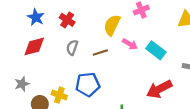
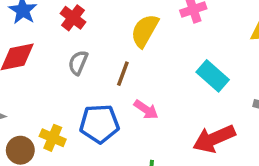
pink arrow: (130, 44) -> (146, 110), moved
brown line: (100, 52) -> (123, 74), turned -56

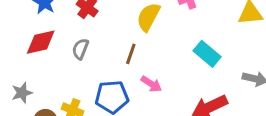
gray semicircle: (78, 63) -> (80, 49), moved

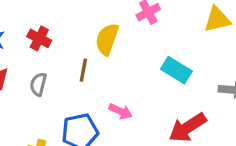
brown line: (131, 54) -> (83, 70), moved

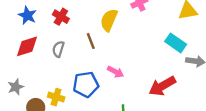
brown line: (83, 70) -> (91, 41), turned -35
cyan rectangle: (176, 70) -> (176, 43), moved

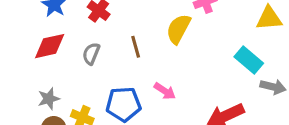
yellow semicircle: (109, 20) -> (178, 29), moved
gray star: (16, 87) -> (49, 99), moved

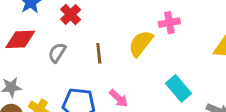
cyan rectangle: (249, 60) -> (178, 88), moved

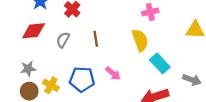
yellow semicircle: (141, 43) -> (140, 40), moved, turned 125

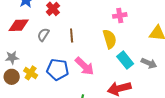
pink arrow: (113, 73) -> (85, 66), size x1.5
gray arrow: (192, 80) -> (149, 63), moved

